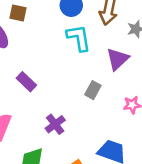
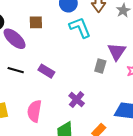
brown square: (18, 13) -> (36, 22), moved
purple triangle: (118, 59) -> (117, 52), moved

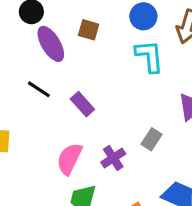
gray rectangle: (100, 66) -> (152, 139), moved
pink semicircle: (34, 111) -> (69, 159), moved

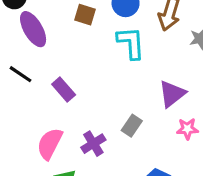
brown square: (89, 30) -> (85, 15), moved

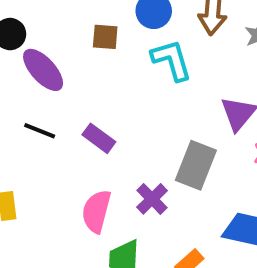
gray rectangle: (132, 126) -> (196, 165), size x1.6

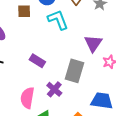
purple rectangle: (99, 138) -> (37, 61), moved

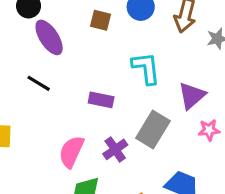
cyan L-shape: (58, 20) -> (146, 68), moved
purple rectangle: (37, 61) -> (101, 100), turned -35

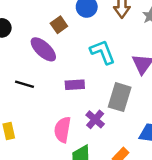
brown square: (100, 20) -> (59, 25), turned -35
purple ellipse: (49, 37) -> (43, 49), moved

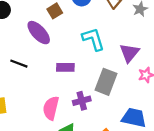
purple cross: (95, 119) -> (82, 101), turned 30

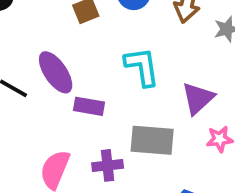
purple ellipse: (39, 33) -> (56, 72), moved
gray rectangle: (106, 82) -> (152, 140), turned 65

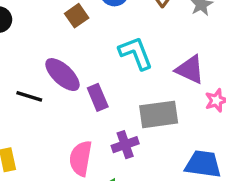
purple triangle: (198, 98) -> (190, 70), turned -40
purple rectangle: (89, 106) -> (98, 97), turned 70

